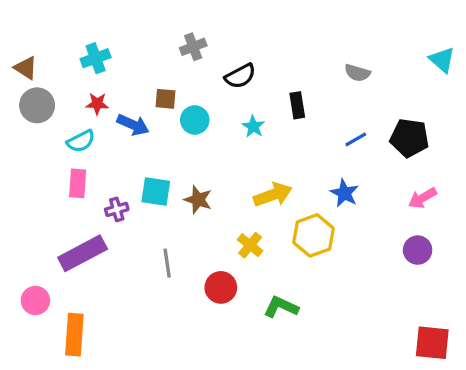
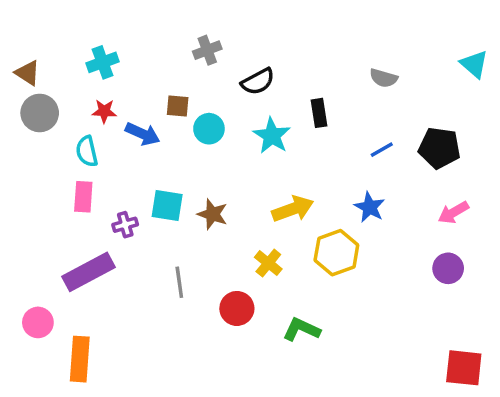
cyan star: (253, 126) -> (272, 136), size x1.5
cyan semicircle: (81, 141) -> (87, 151), turned 104

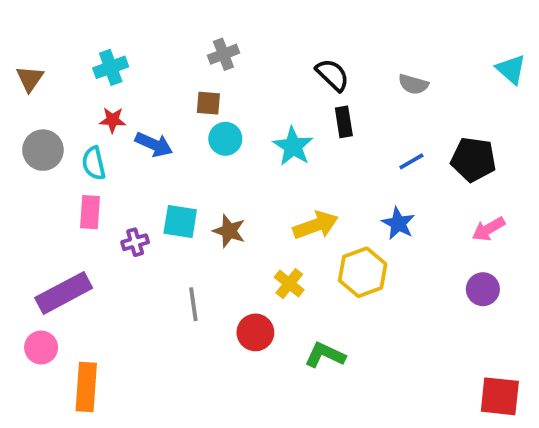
brown triangle: (27, 73) -> (30, 79), turned 32
black semicircle: (258, 82) -> (332, 75), moved, turned -108
brown square: (178, 106) -> (208, 103), moved
gray circle: (40, 113) -> (43, 150), moved
purple rectangle: (89, 272) -> (64, 293), moved

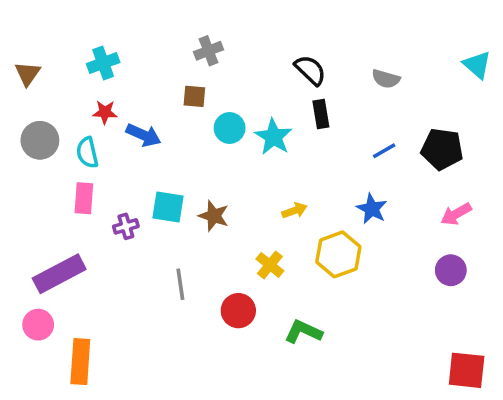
cyan circle: (225, 139) -> (230, 128), moved
yellow arrow: (316, 225) -> (295, 211), size x0.6

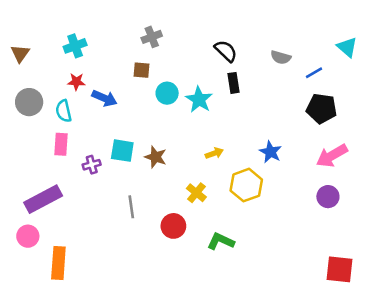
blue line: (384, 151) -> (314, 73), moved
pink arrow: (456, 214) -> (332, 156), size x1.4

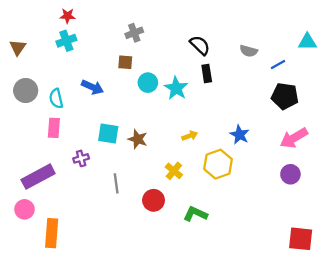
cyan triangle: (347, 47) -> (307, 42), turned -42
red star: (76, 82) -> (68, 16), moved
purple cross: (92, 165) -> (81, 158), moved

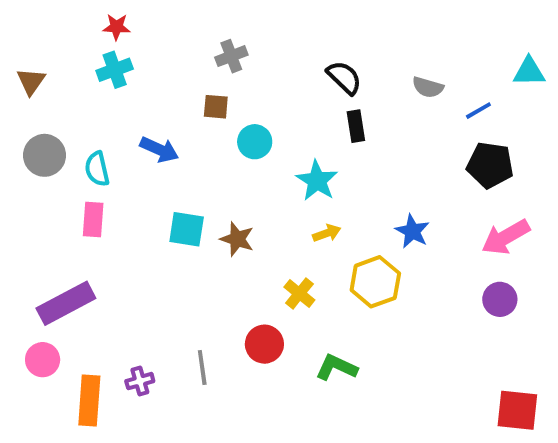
cyan star: (176, 88) -> (317, 181), moved
purple cross: (81, 158) -> (140, 381), moved
gray line: (116, 183) -> (202, 367), moved

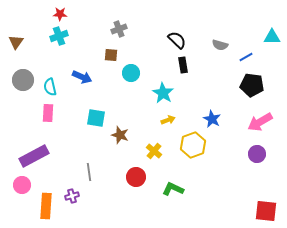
brown star: (237, 239) -> (120, 135), moved
gray line: (202, 367) -> (89, 172), moved

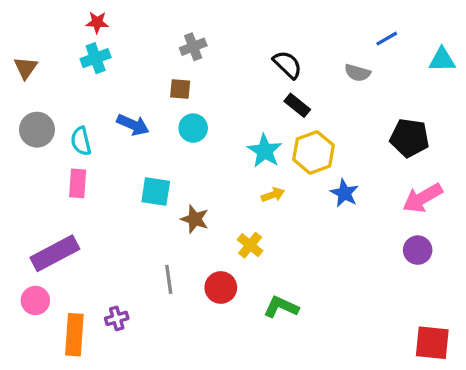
blue line: (246, 57) -> (387, 39), moved
black rectangle: (183, 65) -> (297, 105), turned -42
cyan circle: (131, 73) -> (193, 128), moved
yellow hexagon: (193, 145) -> (314, 152), moved
gray line: (89, 172) -> (169, 279), moved

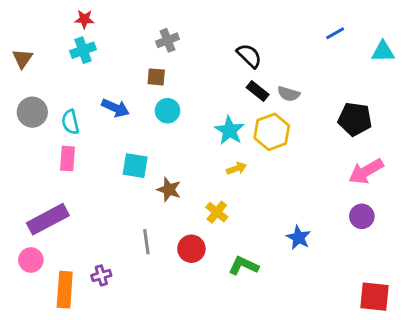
gray semicircle: (357, 73) -> (289, 94), moved
blue star: (344, 193) -> (298, 237), moved

